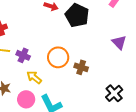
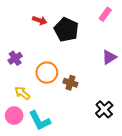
purple triangle: (119, 42) -> (109, 57), turned 42
purple cross: (23, 55) -> (15, 58), moved, turned 32

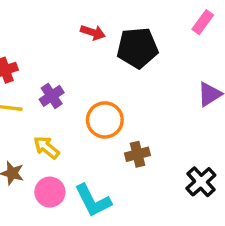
black pentagon: (66, 30) -> (137, 48), turned -30
brown cross: (70, 83) -> (137, 154), moved, turned -32
yellow arrow: (22, 93) -> (46, 147), moved

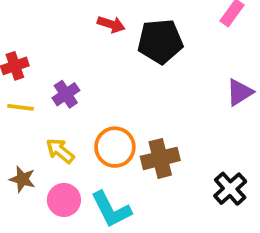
orange circle: (105, 120) -> (115, 147), moved
brown cross: (137, 154) -> (160, 158), size x1.4

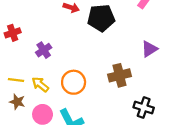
yellow line: (20, 107) -> (16, 80), moved
brown cross: (160, 158) -> (119, 75), moved
black cross: (230, 189) -> (144, 108), turned -30

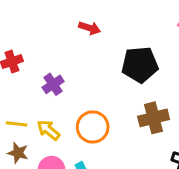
black pentagon: (101, 18) -> (140, 65), moved

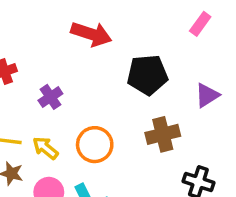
red arrow: (90, 28) -> (91, 34), size x1.6

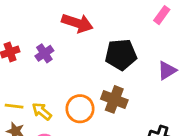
purple cross: (50, 97) -> (44, 53), moved
brown cross: (163, 134) -> (114, 99), moved, turned 35

